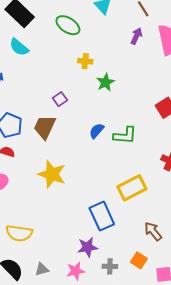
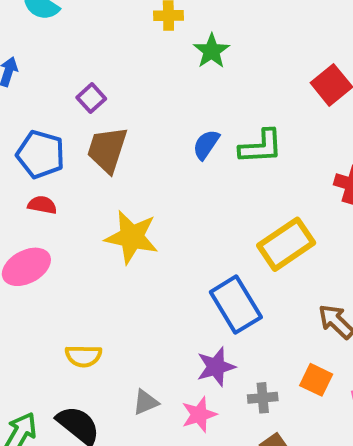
purple square: (60, 99) -> (91, 98), moved
yellow semicircle: (19, 233) -> (83, 356), size x0.7
gray triangle: (42, 269) -> (145, 402), moved

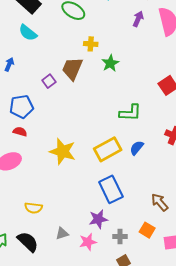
blue semicircle: (206, 145) -> (137, 148), moved
brown trapezoid: (107, 150) -> (72, 69), moved
blue pentagon: (41, 154) -> (21, 107), turned -30
yellow rectangle: (286, 244) -> (108, 149), moved

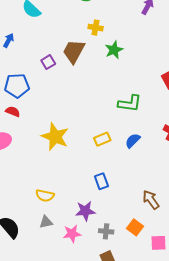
yellow rectangle: (108, 149) -> (102, 139), size x0.6
blue rectangle: (111, 189) -> (101, 181), size x0.6
yellow semicircle: (34, 208) -> (45, 196), moved

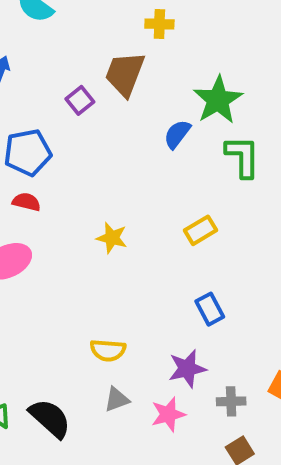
green star: (114, 50) -> (218, 100), moved, size x1.4
green L-shape: (130, 103) -> (243, 157), turned -90
yellow star: (55, 137) -> (112, 238), size x0.6
blue semicircle: (133, 141) -> (177, 134), moved

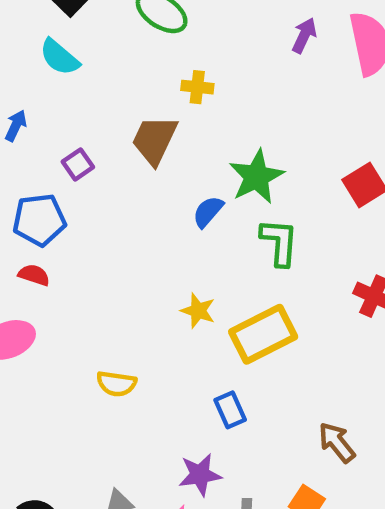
purple square: (80, 100) -> (78, 164), moved
yellow rectangle: (201, 230) -> (263, 334), moved, size x1.8
yellow star: (112, 238) -> (198, 311), moved
yellow semicircle: (108, 350) -> (116, 384), moved

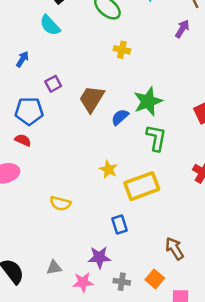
brown trapezoid: (154, 140) -> (92, 99), moved

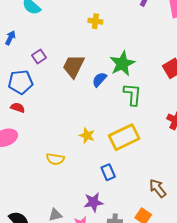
yellow star: (108, 169) -> (87, 136), moved

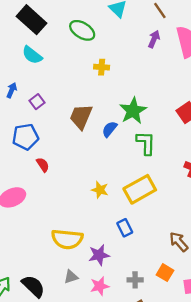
purple square: (39, 56) -> (37, 102), moved
red semicircle: (18, 108) -> (43, 165), moved, turned 40
yellow semicircle: (55, 159) -> (67, 239), moved, size x1.6
purple star: (93, 202) -> (99, 255), moved

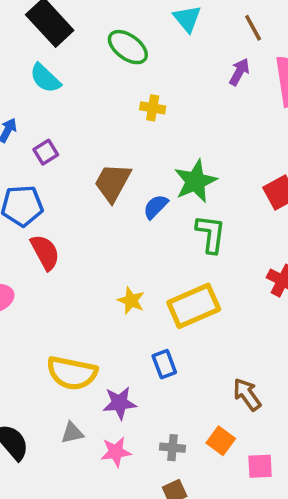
red semicircle: (43, 165) -> (45, 252), size x1.5

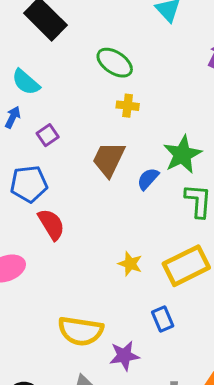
green ellipse: (128, 47) -> (115, 63), moved
cyan semicircle: (45, 78) -> (26, 82), moved
yellow cross: (153, 108) -> (128, 106), moved

